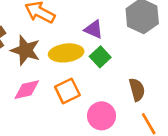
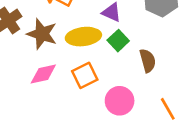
brown semicircle: (137, 90) -> (148, 61), moved

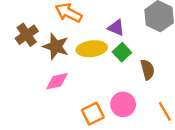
orange square: (85, 75) -> (93, 114), moved

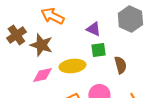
yellow ellipse: (92, 49) -> (72, 66), moved
green square: (122, 52) -> (98, 50), turned 35

